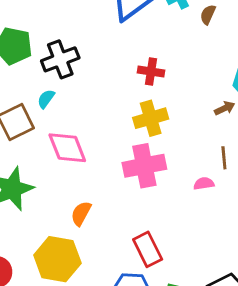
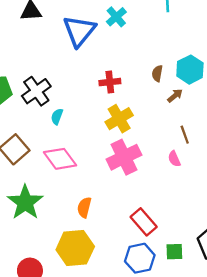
brown semicircle: (208, 14) -> (157, 73), moved
cyan semicircle: (46, 99) -> (57, 117), moved
pink semicircle: (204, 184) -> (174, 159), turned -91

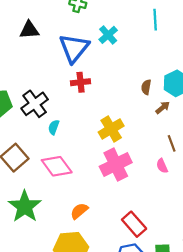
red cross: (110, 82) -> (81, 82), moved
orange semicircle: (84, 207) -> (79, 211), turned 36

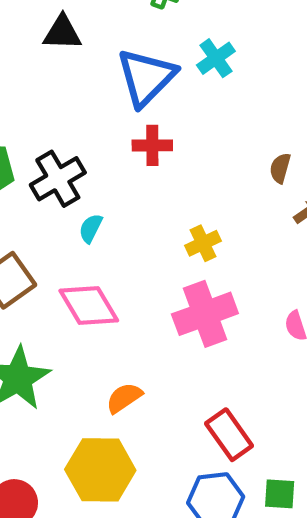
yellow cross: (111, 129) -> (203, 243), size x0.7

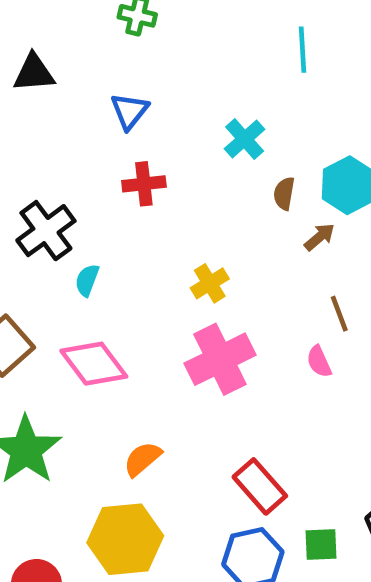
cyan cross: (216, 58) -> (245, 139), moved
blue triangle: (146, 77) -> (130, 111), size x0.6

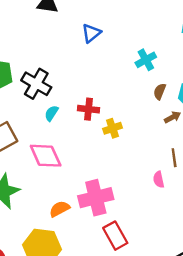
red cross: (144, 184) -> (89, 109), moved
black cross: (46, 231) -> (36, 84), turned -36
pink cross: (220, 359) -> (96, 198), moved

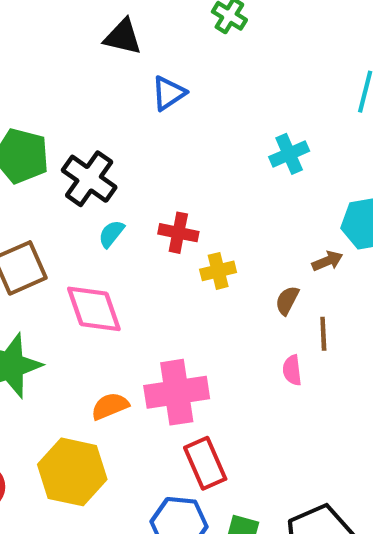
blue triangle: (91, 33) -> (169, 93), moved
brown semicircle: (160, 91) -> (287, 300), moved

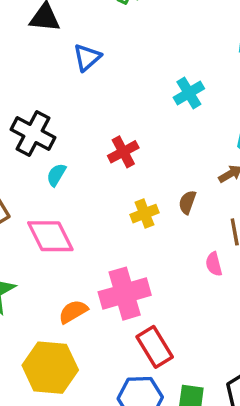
red cross: (178, 233) -> (123, 152), moved, turned -32
yellow cross: (218, 271) -> (145, 214), moved
brown semicircle: (287, 300) -> (187, 202), moved

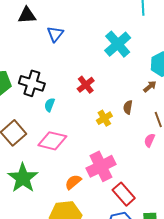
cyan cross: (189, 93) -> (118, 44), size x1.5
pink diamond: (50, 236) -> (52, 141), turned -40
pink semicircle: (214, 264) -> (149, 140), turned 48

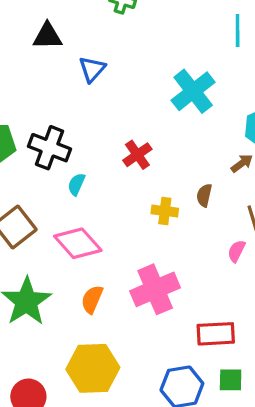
yellow cross: (104, 118) -> (165, 211), turned 35
pink diamond: (52, 141) -> (78, 243), turned 32
orange semicircle: (73, 182) -> (92, 299), moved, turned -30
red rectangle: (124, 194) -> (216, 334), moved, turned -55

